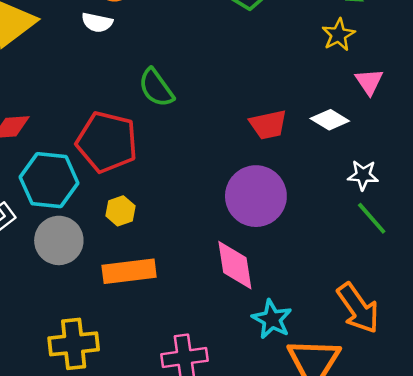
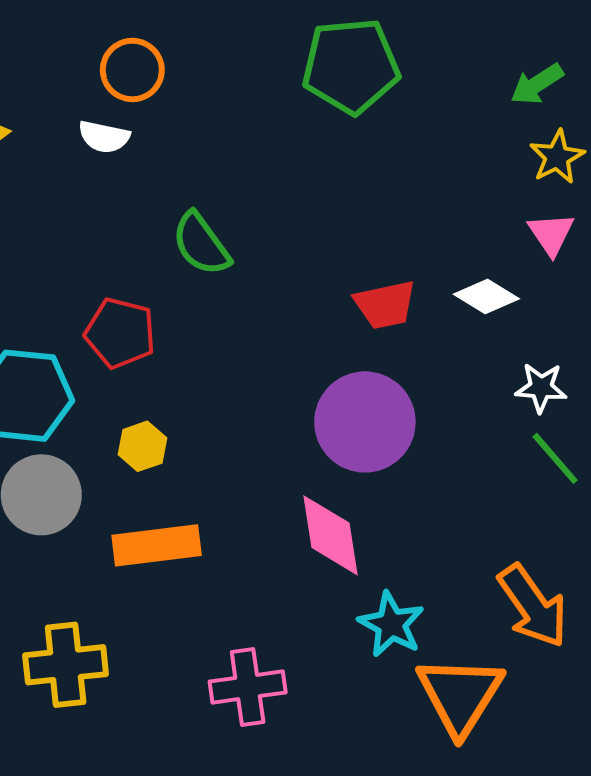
yellow star: (338, 35) -> (557, 157), moved
red pentagon: (107, 142) -> (120, 333), size x0.7

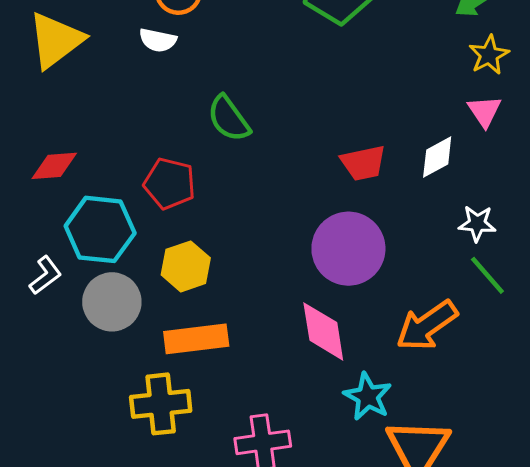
white diamond: (486, 297) -> (437, 157), turned -60
yellow hexagon: (142, 446) -> (186, 266), size x1.4
orange arrow: (533, 606) -> (427, 326), moved, turned 90
yellow cross: (66, 665) -> (161, 404), moved

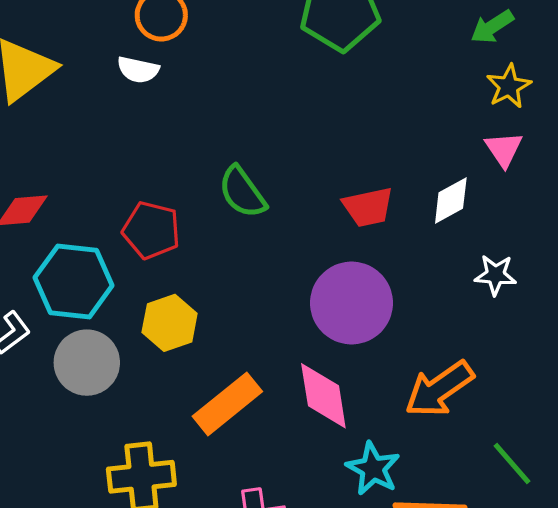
green semicircle: (229, 119) -> (242, 192), moved
green line: (487, 275) -> (512, 464), moved
orange rectangle: (196, 339) -> (227, 404), moved, turned -32

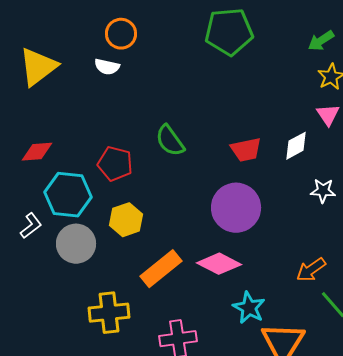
orange arrow: (439, 389) -> (311, 270), moved, size x0.7
pink diamond: (323, 396) -> (219, 264), turned -54

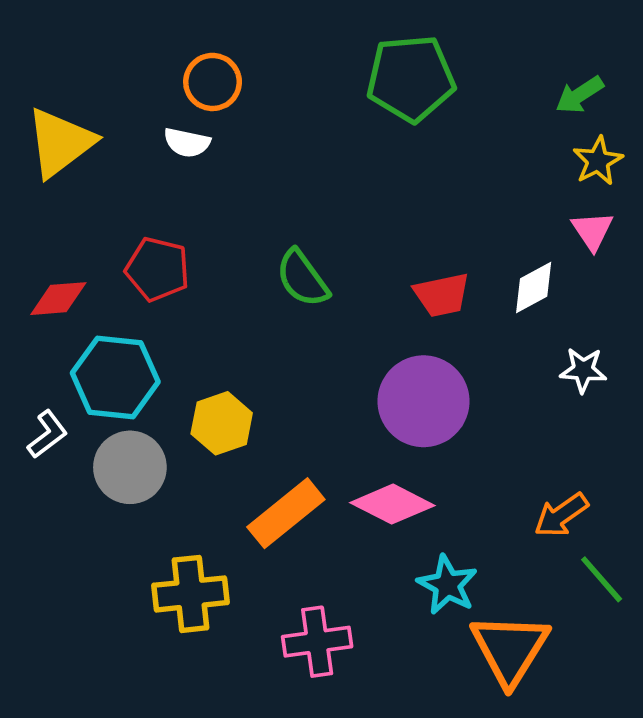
red pentagon: (115, 164) -> (157, 269), moved

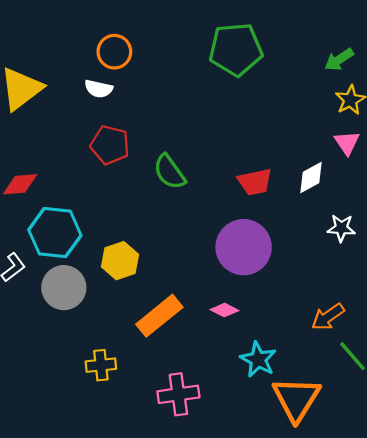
red pentagon: (157, 269) -> (110, 145), moved
pink diamond: (392, 504) -> (224, 310), size x0.6
yellow cross: (190, 594) -> (101, 365), size x0.7

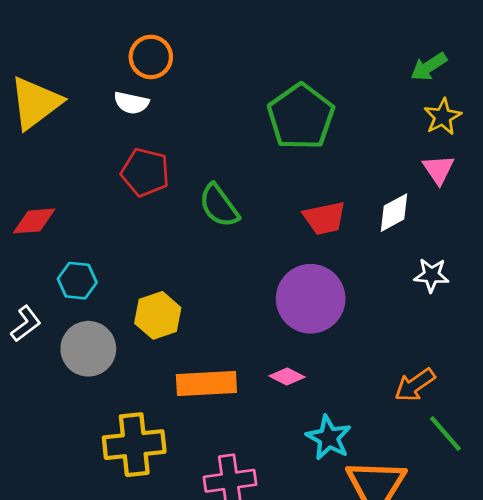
green pentagon: (236, 49) -> (301, 117), moved, turned -30
cyan hexagon: (55, 233) -> (77, 281), size x0.6
orange rectangle: (159, 316) -> (206, 383), turned 36
yellow cross: (101, 365) -> (134, 445), size x1.6

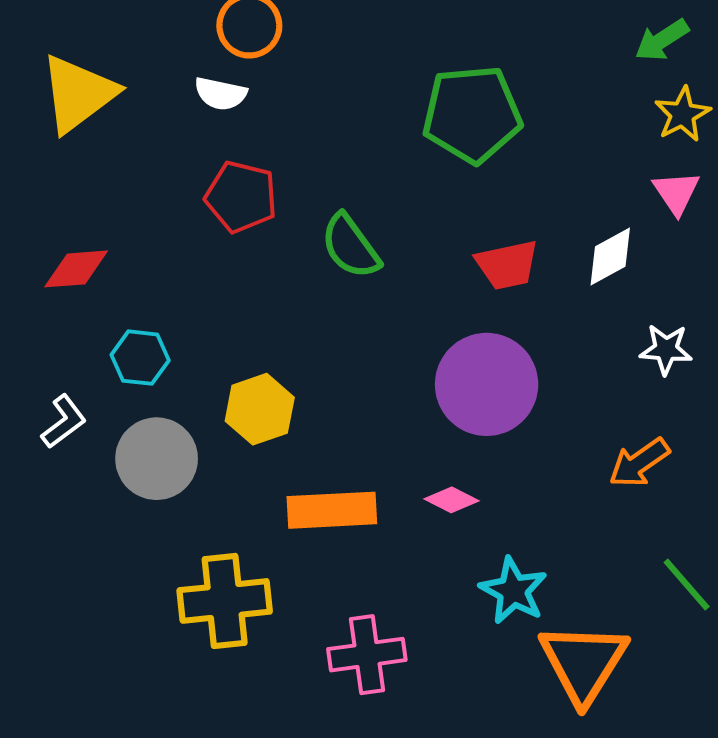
green pentagon: (301, 117) -> (472, 114), turned 30
orange arrow: (415, 385) -> (639, 463), moved

